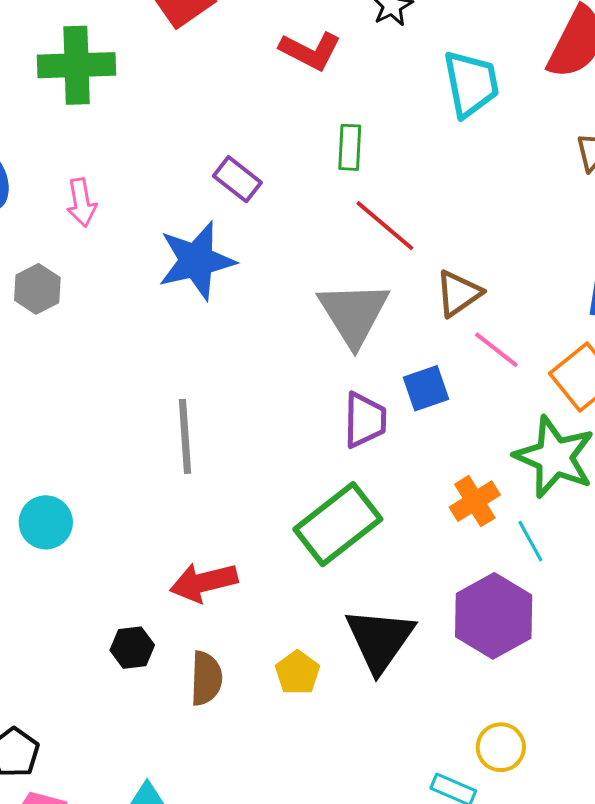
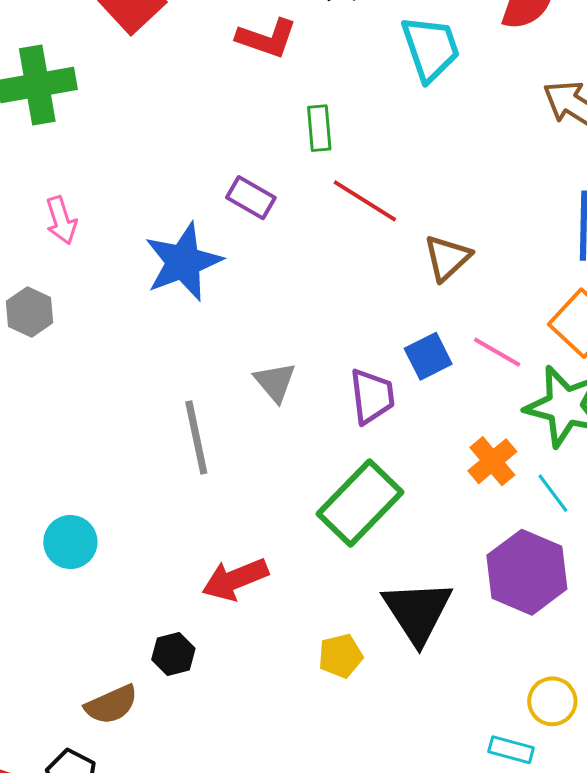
purple rectangle: (237, 179) -> (251, 198), moved
gray triangle: (354, 314) -> (275, 382), moved, size x0.6
pink line: (496, 350) -> (497, 352), moved
yellow pentagon: (297, 673) -> (341, 656), turned 30
brown semicircle: (206, 678) -> (111, 705), moved, turned 72

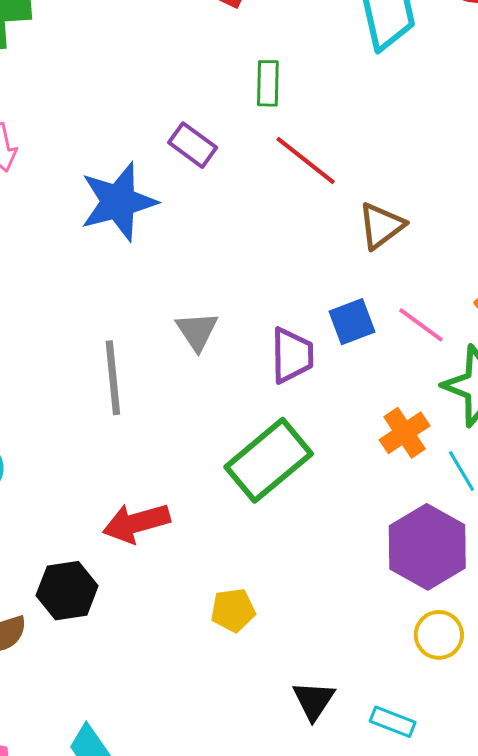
black triangle: (417, 612) -> (314, 700), moved, size x0.6
black hexagon: (173, 654) -> (67, 591), size x1.4
yellow circle: (552, 701) -> (439, 635), moved

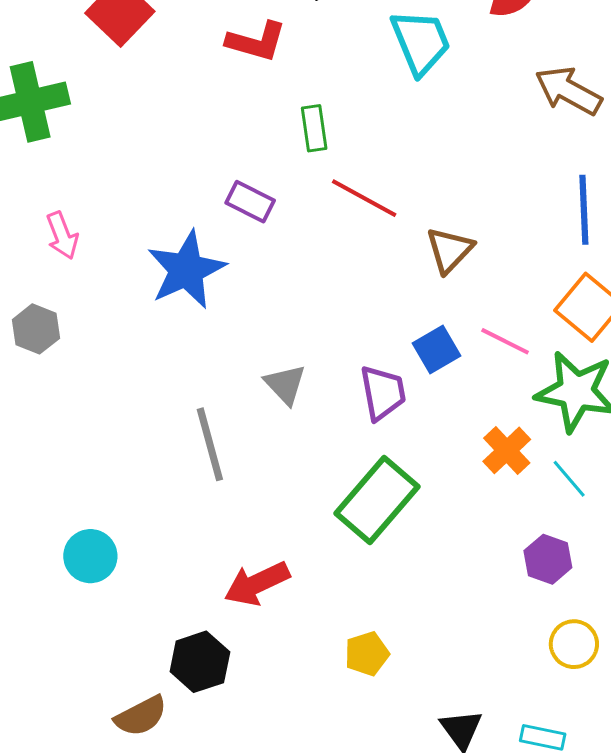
purple hexagon: (427, 547) -> (548, 559), size x0.6

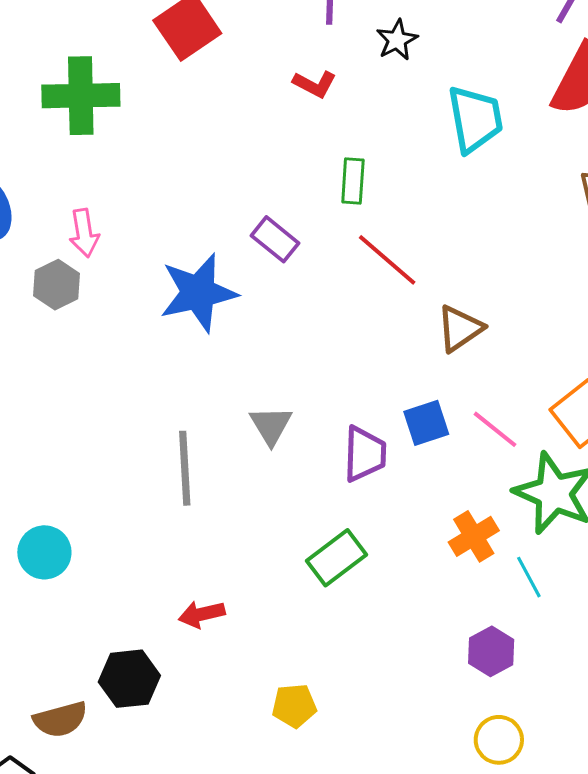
red L-shape: (256, 42) -> (315, 84), size x0.7
gray hexagon: (36, 329) -> (57, 285), moved
green rectangle: (377, 500) -> (337, 558), size x0.7
red arrow: (257, 584) -> (202, 614), size x0.7

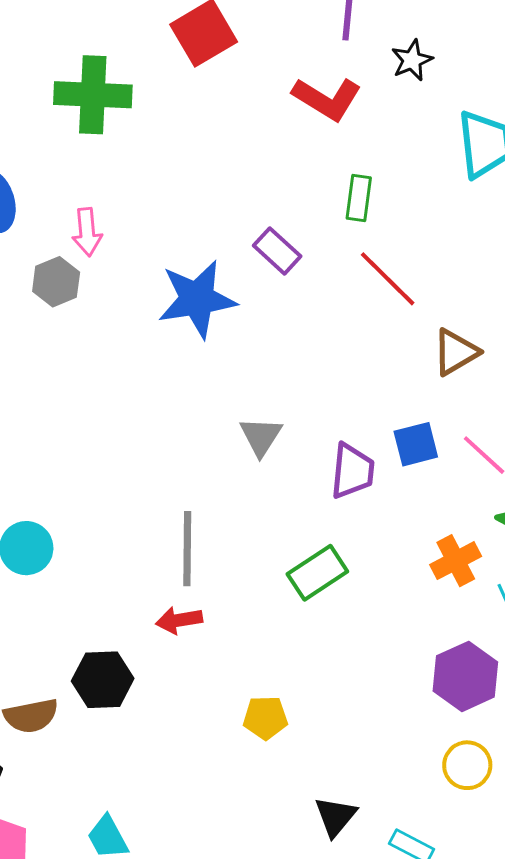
red L-shape: (315, 84) -> (327, 99), size x1.6
gray line: (185, 468) -> (187, 549), moved
purple hexagon: (491, 651) -> (465, 676), size x1.4

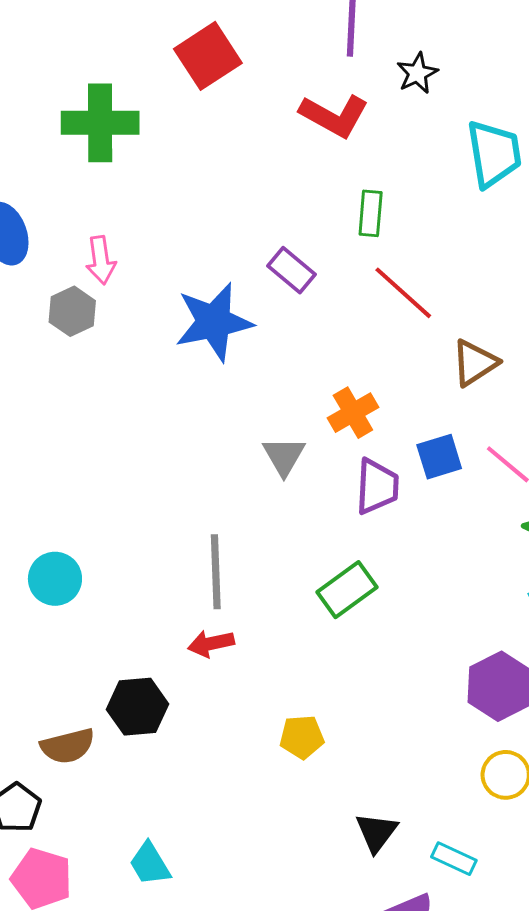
orange cross: (456, 561) -> (353, 413), moved

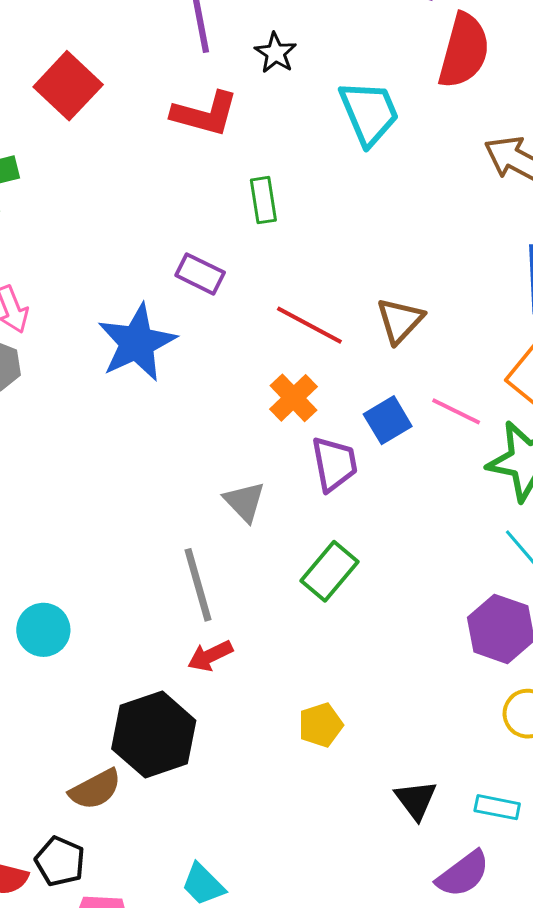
red line: (403, 293) -> (309, 325), moved
gray triangle: (284, 456) -> (244, 502), moved
black hexagon: (137, 707) -> (154, 735), size x1.4

